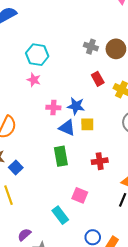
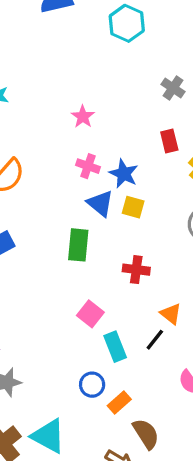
cyan hexagon: (37, 55) -> (127, 23), moved
pink star: (34, 80) -> (83, 117), moved
cyan rectangle: (60, 215) -> (115, 347), moved

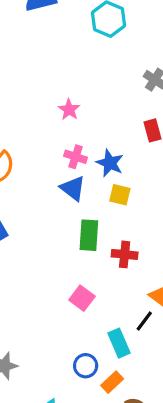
blue triangle: (100, 203) -> (73, 188), moved
green rectangle: (78, 245) -> (89, 235), moved
cyan rectangle: (115, 347) -> (119, 343), moved

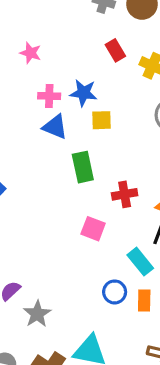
red cross: (125, 254) -> (125, 194), moved
orange rectangle: (112, 382) -> (144, 300), turned -30

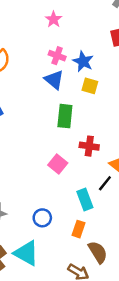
blue circle: (115, 292) -> (42, 218), moved

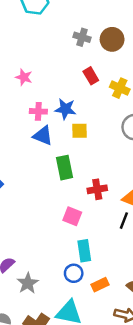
cyan rectangle: (85, 199) -> (84, 251), moved, turned 30
orange rectangle: (78, 229) -> (100, 285), moved, turned 63

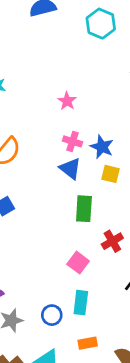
red cross: (97, 189) -> (112, 241), turned -36
blue circle: (74, 273) -> (52, 315), moved

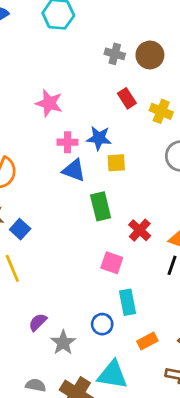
pink star: (67, 101) -> (49, 103), size x1.4

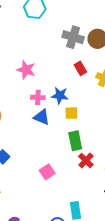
gray cross: (115, 54) -> (73, 37), size x1.5
green rectangle: (101, 206) -> (75, 141), moved
pink square: (112, 263) -> (47, 172), moved, turned 35

